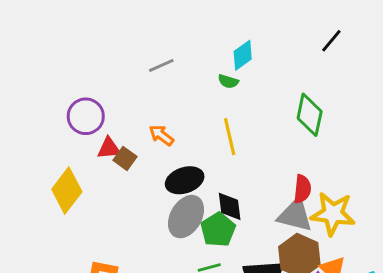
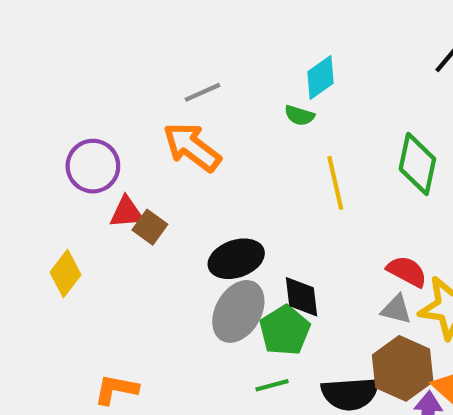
orange arrow: (161, 135) -> (192, 147), moved, size x1.6
yellow line: (230, 137) -> (335, 183), moved
red semicircle: (302, 189) -> (407, 271), turned -68
yellow diamond: (67, 190) -> (66, 274), size x0.7
gray triangle: (295, 215) -> (396, 309), size x0.6

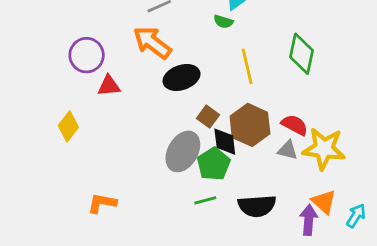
brown square: (150, 227) -> (208, 117), moved
black ellipse: (236, 259) -> (182, 77), moved
brown hexagon: (403, 368) -> (250, 125), moved

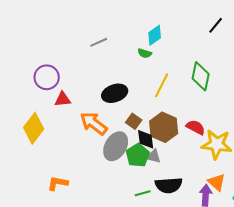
orange arrow: (152, 43) -> (94, 123), moved
yellow line: (247, 66) -> (162, 85), turned 40
yellow diamond: (68, 126) -> (34, 128), size x1.4
gray triangle: (288, 150) -> (154, 156), moved
green line: (205, 200) -> (143, 193), moved

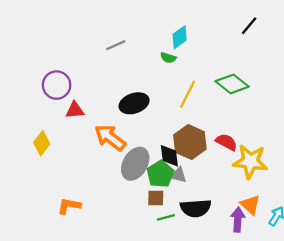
green diamond: (201, 76) -> (232, 84), turned -64
brown square: (134, 121) -> (156, 198), moved, turned -35
yellow diamond: (34, 128) -> (42, 143), size x0.7

